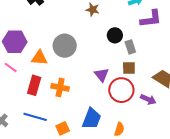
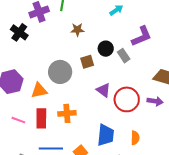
purple L-shape: (151, 19) -> (142, 36), moved
pink line: (11, 67) -> (18, 120), moved
brown square: (129, 68) -> (87, 62), moved

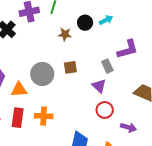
black circle: (106, 49) -> (85, 23), moved
purple triangle: (103, 90) -> (99, 86), moved
red circle: (127, 99) -> (105, 110), size x0.7
purple arrow: (155, 101) -> (128, 127), moved

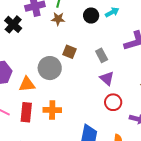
brown star: (65, 34) -> (58, 19), moved
gray rectangle: (107, 66) -> (102, 55), moved
brown square: (70, 67) -> (70, 52), moved, turned 32

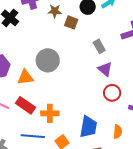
brown square: (70, 52) -> (71, 22), moved
orange cross: (52, 110) -> (50, 113), moved
red rectangle: (26, 112) -> (26, 105), turned -60

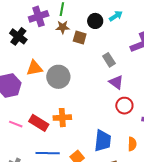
orange triangle: (25, 77) -> (34, 68), moved
orange cross: (50, 113) -> (62, 118), moved

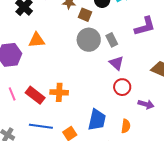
gray circle: (58, 77) -> (89, 40), moved
pink line: (16, 124) -> (12, 94), turned 40

